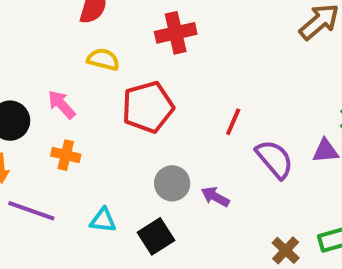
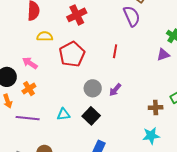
orange cross: (66, 155) -> (29, 89), moved, turned -32
purple semicircle: (275, 159) -> (132, 16), moved, turned 30
purple arrow: (215, 197) -> (115, 90), turned -64
brown cross: (286, 250) -> (156, 108), turned -32

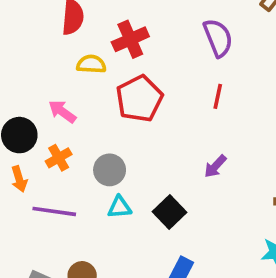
red cross: (77, 15) -> (130, 39), moved
purple semicircle: (132, 16) -> (218, 38), moved
gray circle: (93, 88) -> (110, 170), moved

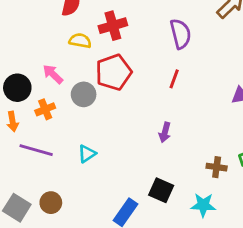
purple arrow: (215, 166) -> (165, 132), turned -36
gray circle: (110, 170) -> (84, 94), moved
cyan triangle: (120, 207) -> (87, 154), turned -36
black square: (170, 212) -> (161, 190), moved, turned -30

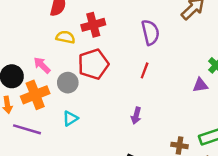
orange cross: (45, 109) -> (35, 95), size x1.6
cyan triangle: (87, 154) -> (70, 119), moved

